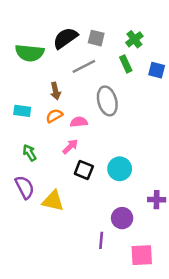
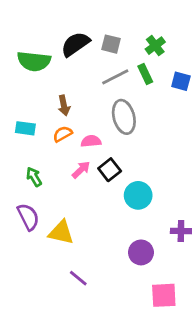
gray line: (84, 66) -> (115, 77), moved
black square: (84, 170) -> (110, 170), moved, turned 30
purple line: (101, 240) -> (78, 278), moved, turned -56

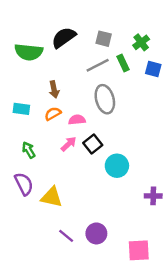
gray square: (111, 44) -> (104, 39), moved
green cross: (155, 46) -> (141, 42), moved
purple circle: (141, 252) -> (96, 233), moved

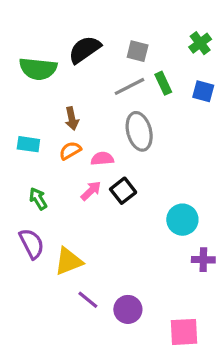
green cross: (141, 42) -> (200, 43), moved
cyan circle: (117, 166) -> (182, 220), moved
yellow triangle: (52, 197) -> (69, 261), turned -35
purple line: (66, 236) -> (88, 300), moved

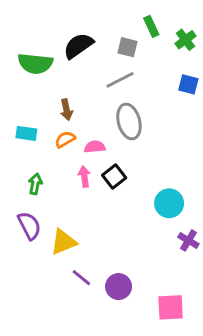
green rectangle: (163, 83) -> (151, 26), moved
pink arrow: (91, 191) -> (84, 177), turned -54
green arrow: (38, 199) -> (35, 184), turned 42
purple cross: (203, 260) -> (188, 240), turned 30

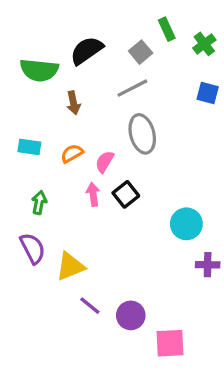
gray square: (127, 47) -> (141, 52), turned 36
brown arrow: (67, 110) -> (74, 103), moved
pink semicircle: (95, 147) -> (105, 162), turned -54
purple cross: (188, 240) -> (208, 265), turned -30
pink square: (171, 307) -> (170, 343), moved

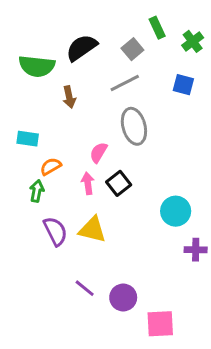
blue square: (208, 93) -> (183, 85), moved
orange semicircle: (72, 154) -> (51, 166), moved
purple semicircle: (33, 248) -> (55, 231), moved
yellow triangle: (70, 266) -> (92, 230), moved, turned 36

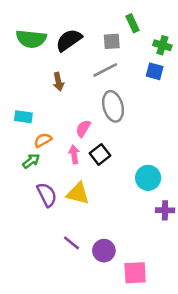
green cross: (193, 41) -> (162, 45), moved, turned -36
gray square: (132, 49) -> (112, 41), turned 36
green semicircle: (37, 66) -> (31, 39), moved
green arrow: (37, 191) -> (31, 161), turned 42

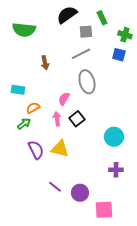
black semicircle: (69, 40) -> (67, 15), moved
purple cross: (165, 210) -> (116, 170), moved

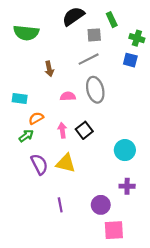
pink semicircle: (64, 99) -> (68, 96), moved, turned 56
purple line: (55, 187) -> (60, 205), turned 40
purple circle: (80, 193) -> (101, 205), moved

